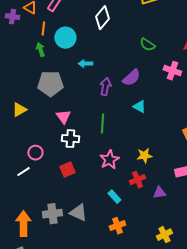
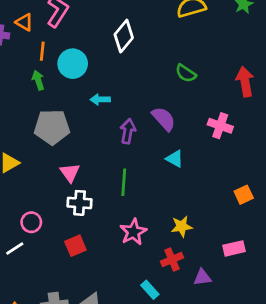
pink cross: (172, 71) -> (220, 126), moved
purple semicircle: (131, 78) -> (164, 119), turned -90
cyan rectangle: (114, 197) -> (150, 290), moved

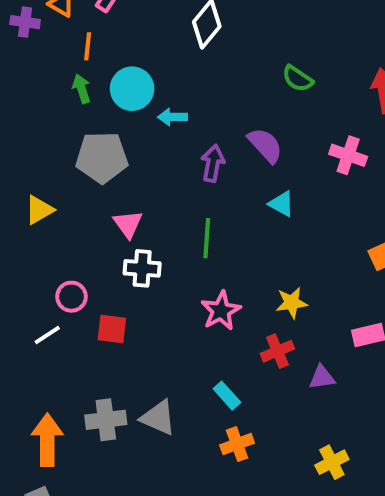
cyan circle: (73, 64) -> (132, 89), moved
red square: (75, 246) -> (112, 329), moved, turned 30
cyan rectangle: (150, 290) -> (227, 396), moved

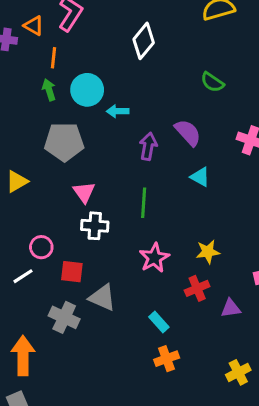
gray triangle: (158, 418) -> (102, 298), moved
gray cross: (106, 420) -> (64, 317), moved, turned 32

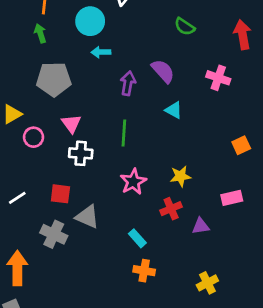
cyan circle: (87, 90) -> (90, 21), moved
pink circle: (41, 247) -> (33, 137), moved
orange cross: (167, 359) -> (144, 271), turned 30

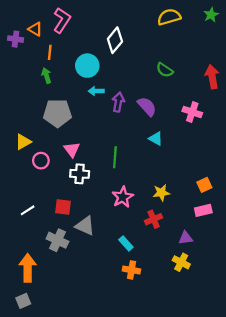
purple arrow: (128, 83) -> (118, 102), moved
orange square: (241, 145) -> (204, 185), moved
purple triangle: (201, 226) -> (186, 238), moved
yellow cross: (207, 283) -> (181, 262), moved, turned -35

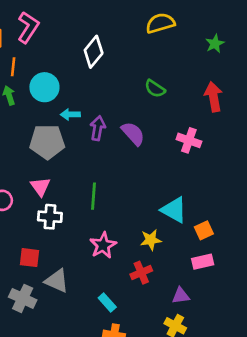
green star: (211, 15) -> (215, 44), moved
cyan circle: (87, 66) -> (44, 87), moved
gray pentagon: (57, 113) -> (47, 142), moved
cyan triangle: (156, 139) -> (174, 210), moved, size x1.5

